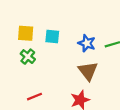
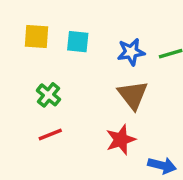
blue star: (87, 43) -> (131, 52), turned -30
green cross: (28, 57) -> (49, 95), moved

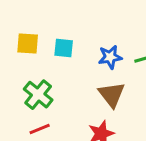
green cross: (49, 95) -> (38, 95), size x1.4

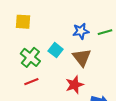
cyan square: (64, 48) -> (56, 50), moved, turned 32

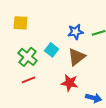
brown triangle: (82, 57) -> (77, 57), turned 30
red star: (75, 85) -> (70, 83), turned 30

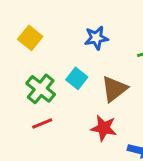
yellow square: (21, 23) -> (30, 38), turned 35
blue star: (76, 32) -> (96, 38), moved

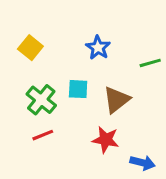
blue star: (96, 38) -> (98, 48), turned -30
cyan square: (77, 78) -> (78, 89), turned -35

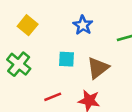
green cross: (41, 100) -> (19, 64), moved
red line: (43, 135) -> (53, 97), moved

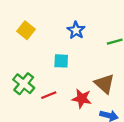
green cross: (19, 64) -> (24, 84), moved
brown triangle: (98, 68) -> (104, 84), moved, turned -40

